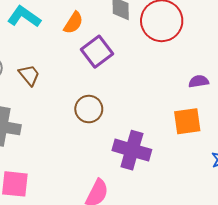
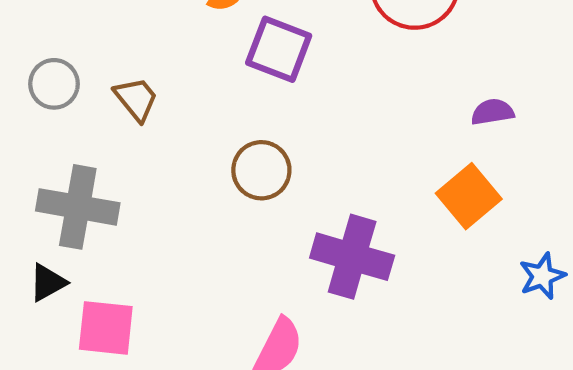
purple square: (97, 52) -> (279, 49), turned -32
orange square: (187, 121) -> (469, 196), turned -32

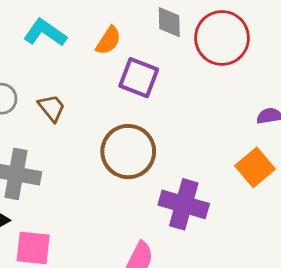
brown circle: (261, 170) -> (128, 152), size x1.5

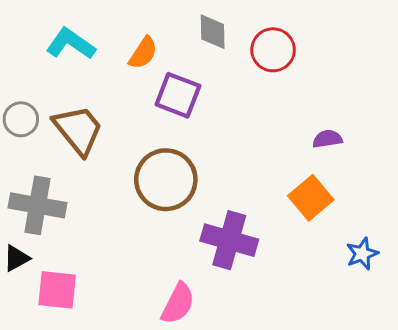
red circle: (222, 38) -> (273, 50), size x0.7
brown trapezoid: (52, 108) -> (78, 130), size x1.6

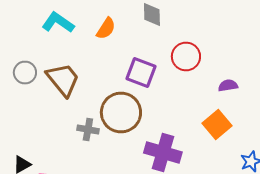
red circle: (273, 50) -> (186, 56), moved
purple square: (178, 95) -> (141, 72), moved
gray cross: (37, 205) -> (88, 130), moved, size x0.6

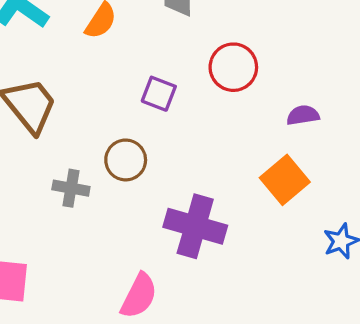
purple square: (141, 72) -> (159, 94), size x0.7
brown circle: (121, 112) -> (126, 160), size x0.6

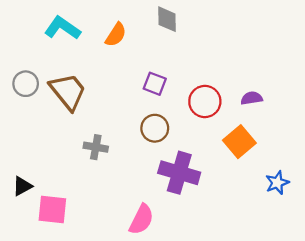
red circle: (233, 67) -> (205, 102), moved
brown circle: (126, 160) -> (155, 128), moved

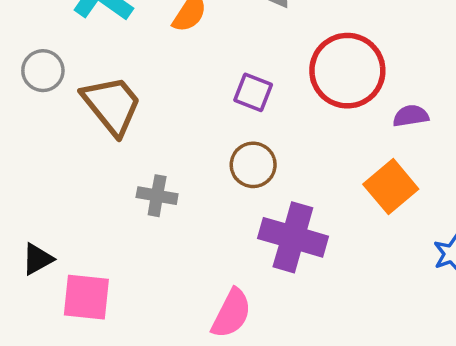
gray circle: (26, 84) -> (43, 71), moved
red circle: (205, 102) -> (347, 71), moved, size x1.4

